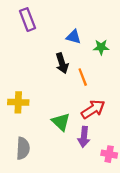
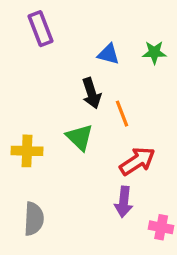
green star: (101, 47) -> (154, 52), moved
green triangle: (61, 122) -> (80, 137), moved

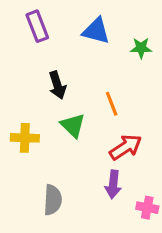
blue triangle: (108, 54) -> (96, 31), moved, size x1.4
black arrow: (91, 93) -> (57, 85), moved
gray semicircle: (34, 219) -> (53, 200), moved

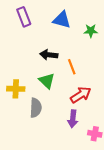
black arrow: (57, 85) -> (49, 55), moved, turned 114
gray semicircle: (53, 200) -> (36, 108), moved

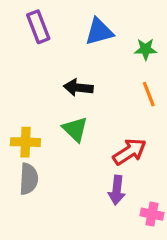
blue triangle: (62, 20) -> (99, 32), turned -30
orange line: (72, 67) -> (149, 94), moved
gray semicircle: (36, 108) -> (29, 179), moved

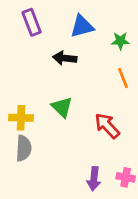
black arrow: (78, 88) -> (65, 58), moved
red arrow: (130, 152) -> (107, 126), turned -100
purple arrow: (117, 190) -> (94, 179), moved

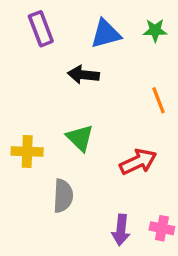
green star: (120, 41) -> (155, 30), moved
red arrow: (107, 126) -> (138, 162), turned 108
gray semicircle: (24, 148) -> (63, 196), moved

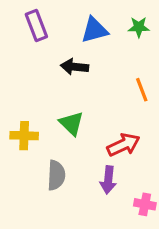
purple arrow: (121, 230) -> (108, 180), moved

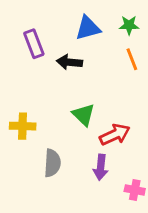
purple rectangle: (36, 26) -> (34, 44), moved
orange line: (142, 90) -> (132, 59), moved
green triangle: (71, 123) -> (84, 115), moved

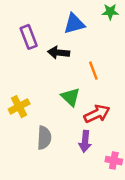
green star: (129, 25) -> (110, 12), moved
orange line: (132, 59) -> (93, 71), moved
yellow cross: (23, 126) -> (19, 107), turned -30

